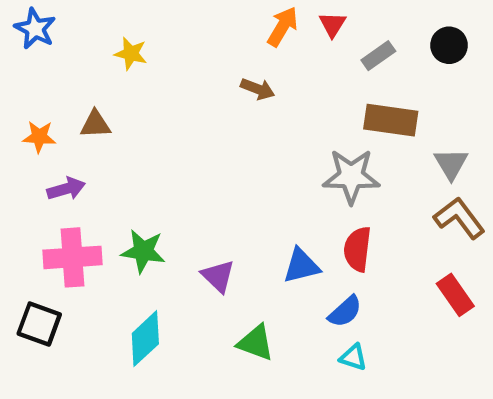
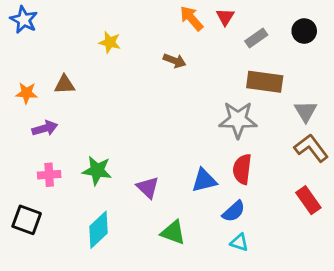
orange arrow: (283, 27) -> (191, 18), turned -72
yellow star: (131, 54) -> (110, 42), moved
pink cross: (72, 257) -> (49, 175), size x0.6

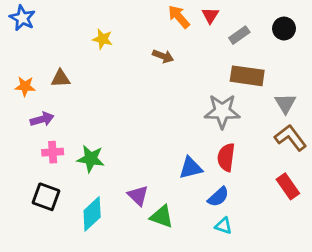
pink cross: (49, 175) -> (53, 152), moved
purple triangle: (148, 187) -> (138, 195), moved
black square: (27, 220) -> (46, 197), moved

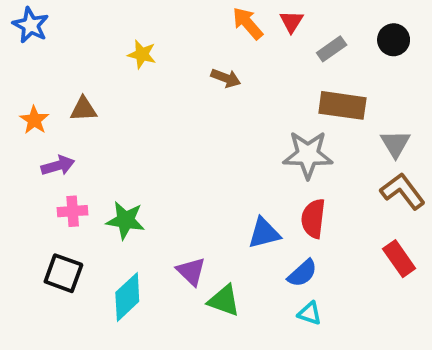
orange star: (25, 86) -> (34, 120), turned 30

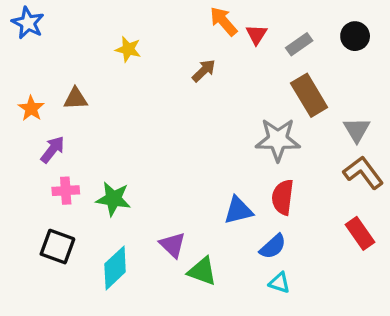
red triangle: (291, 22) -> (256, 34), moved
brown arrow: (226, 78) -> (204, 71), turned -65
brown rectangle: (342, 105) -> (309, 95), turned 51
purple arrow: (58, 166) -> (53, 150), turned -36

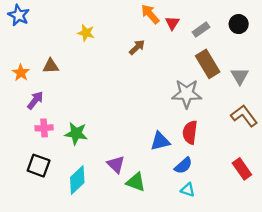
gray triangle: (357, 130) -> (240, 76), moved
red rectangle: (360, 233) -> (242, 169), moved

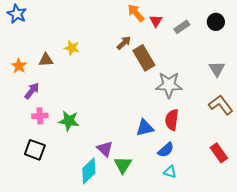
yellow star: (86, 33) -> (72, 48), moved
brown rectangle: (208, 64) -> (144, 58), moved
cyan diamond: (77, 180) -> (89, 171), moved
green triangle: (136, 182) -> (123, 165), turned 42

